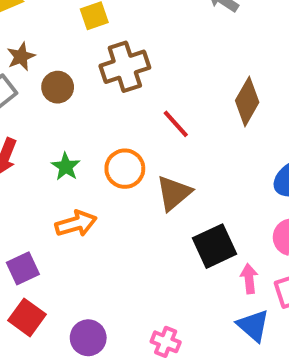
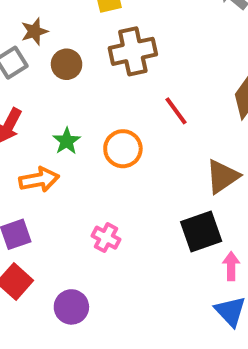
brown triangle: (174, 193) -> (222, 177), moved
orange arrow: (76, 224) -> (39, 180), moved
pink cross: (166, 342) -> (106, 238), moved

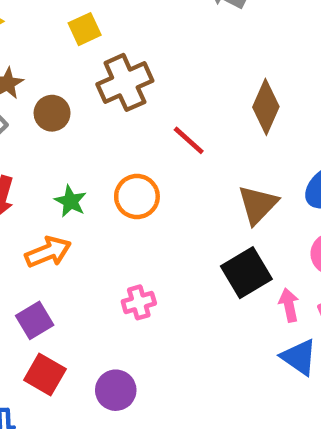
pink cross: (106, 238) -> (139, 302), turned -32

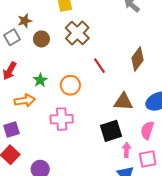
brown cross: (125, 82) -> (77, 33), turned -35
brown triangle: (258, 205) -> (123, 102), turned 36
pink cross: (139, 302) -> (62, 119), moved, size x1.5

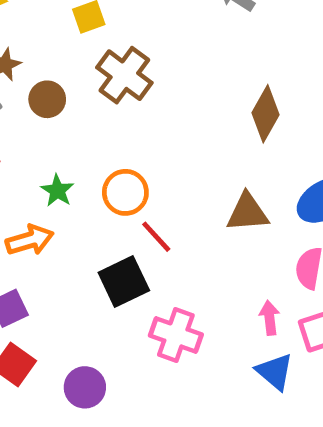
red line: (99, 66) -> (156, 237), moved
pink cross: (62, 119) -> (176, 335), moved, turned 30
black square: (111, 131) -> (124, 282), moved

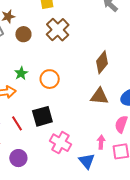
brown diamond: (265, 114) -> (102, 62), moved
red line: (156, 237) -> (17, 123), moved
blue triangle: (275, 372) -> (87, 161), moved

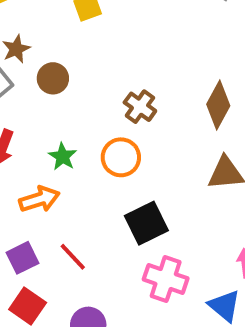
brown cross: (58, 30) -> (140, 107), moved, size x0.7
black square: (42, 116) -> (146, 223), moved

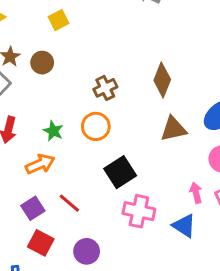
brown circle: (53, 78) -> (42, 63), moved
brown cross: (140, 107) -> (105, 88), turned 35

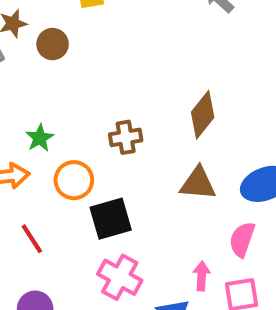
brown cross: (105, 88) -> (126, 137), moved
orange circle: (96, 126) -> (74, 180), moved

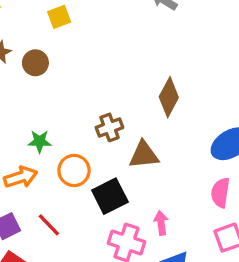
green star: (40, 138) -> (40, 141), turned -30
brown triangle: (198, 183) -> (144, 155), moved
pink arrow: (202, 276) -> (161, 223), moved

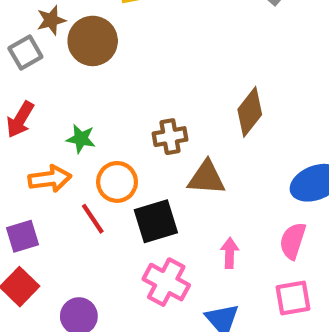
brown circle: (35, 63) -> (93, 41), size x1.5
pink arrow: (161, 223) -> (230, 253), moved
red line: (49, 225) -> (93, 219), moved

